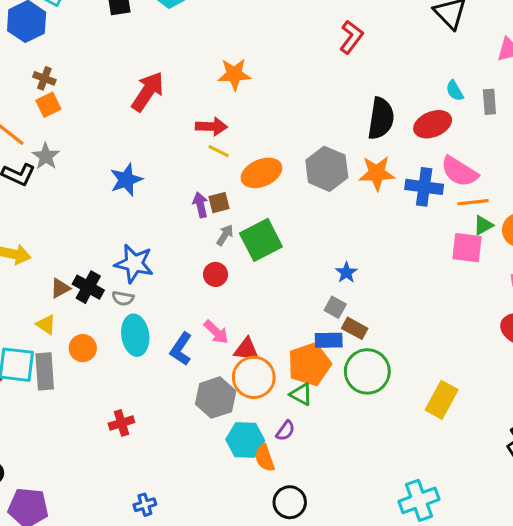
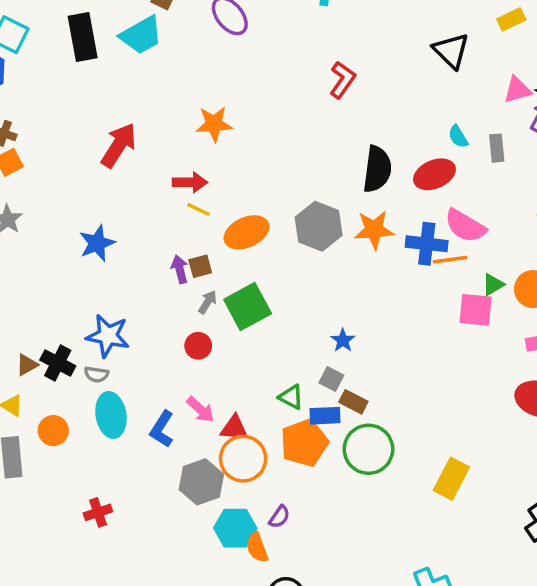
orange line: (473, 202) -> (450, 260), moved
green triangle: (301, 394) -> (291, 397), moved

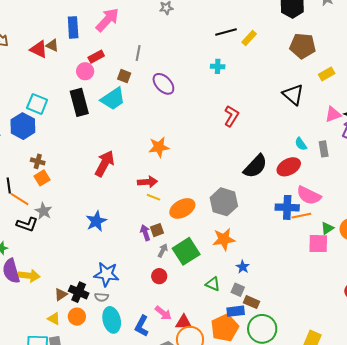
black semicircle: (377, 169) -> (255, 166), turned 40
orange star: (374, 230) -> (224, 239), moved
green triangle: (291, 397) -> (213, 284), moved
orange circle: (53, 431) -> (77, 317), moved

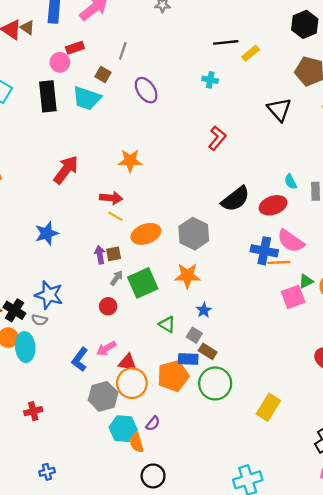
black triangle: (293, 95) -> (279, 110), moved
cyan trapezoid: (113, 99) -> (87, 98), turned 44
pink square: (318, 244) -> (293, 297), turned -30
pink arrow: (163, 313) -> (106, 348), turned 102
cyan ellipse: (112, 320) -> (25, 347), moved

